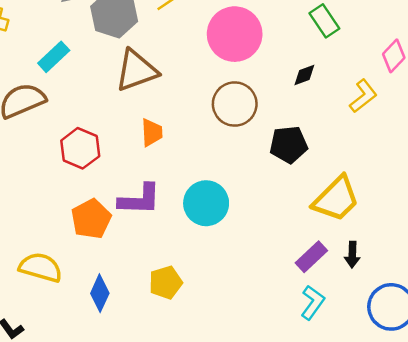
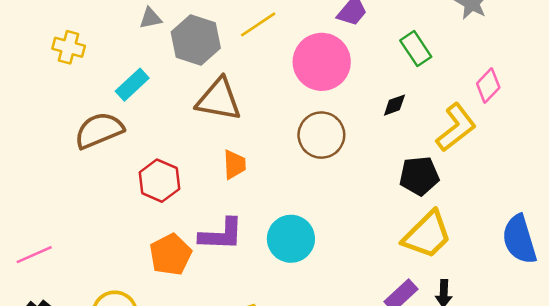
brown triangle: (136, 71) -> (219, 100), turned 30
yellow L-shape: (363, 96) -> (456, 127), size x1.4
black pentagon: (289, 145) -> (419, 176), moved

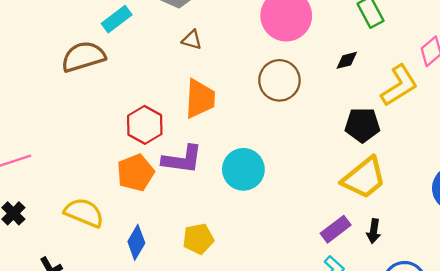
brown triangle: (219, 100) -> (192, 40), size x0.5
orange trapezoid: (234, 164) -> (200, 99), size x1.5
red hexagon: (159, 181) -> (145, 125), moved

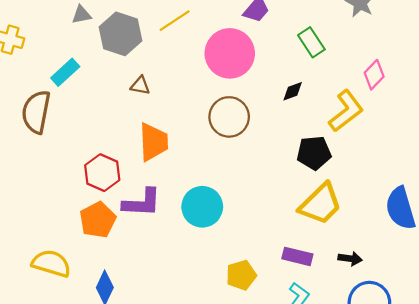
brown semicircle: (83, 57) -> (36, 112), turned -57
purple rectangle: (336, 229) -> (297, 256), turned 56
black arrow: (374, 231) -> (350, 259), moved, turned -85
yellow pentagon: (198, 239) -> (241, 275), moved

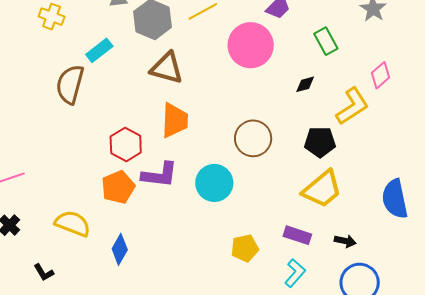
brown triangle: (140, 86) -> (167, 68), size x1.8
brown circle: (229, 117) -> (253, 138), moved

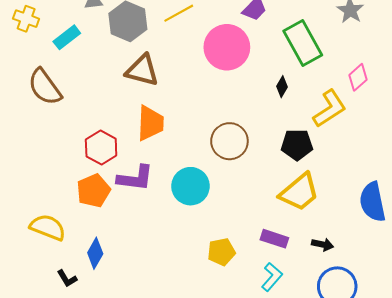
green rectangle: (326, 41) -> (303, 43), size x1.6
cyan rectangle: (99, 50) -> (67, 37), moved
brown semicircle: (70, 84) -> (45, 87), turned -51
black diamond: (305, 84) -> (282, 87), turned -45
black L-shape: (44, 272) -> (67, 279), moved

